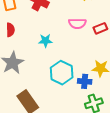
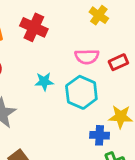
cyan hexagon: (62, 73) -> (81, 92), moved

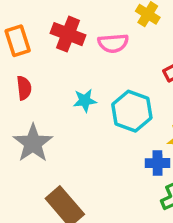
pink semicircle: (87, 57) -> (113, 43), moved

